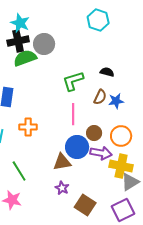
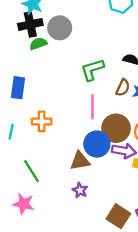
green semicircle: (25, 58) -> (38, 44), size x0.7
brown circle: (94, 133) -> (116, 128), size x1.6
brown square: (85, 205) -> (118, 216), moved

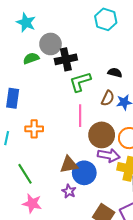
black cross: (30, 24) -> (66, 59), moved
blue circle: (97, 144) -> (84, 173), moved
pink star: (24, 204) -> (32, 203), moved

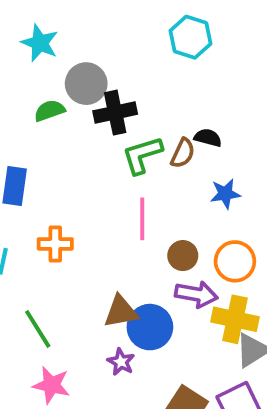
brown semicircle: (108, 98) -> (183, 153), moved
brown circle: (102, 135) -> (183, 256), size x0.6

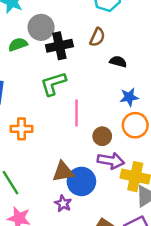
brown semicircle: (183, 153) -> (97, 37), moved
green L-shape: (142, 155) -> (53, 84), moved
orange circle: (235, 261) -> (135, 125), moved

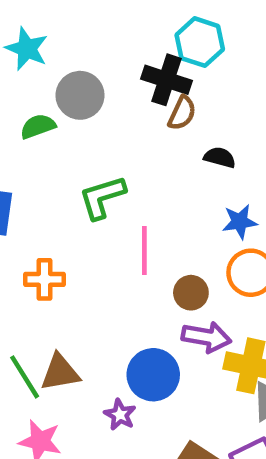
black cross: (59, 46) -> (167, 80), moved, turned 30
brown triangle: (63, 172) -> (60, 373), moved

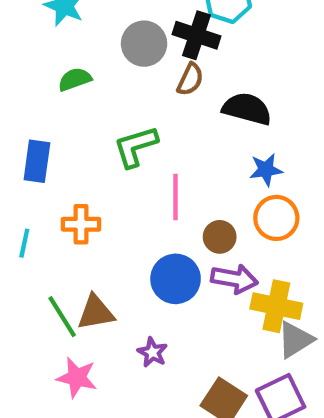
gray circle: (80, 95) -> (144, 44), moved
brown semicircle: (182, 113) -> (190, 79), moved
black semicircle: (220, 157) -> (247, 109), size x1.6
blue circle: (153, 375) -> (176, 279), moved

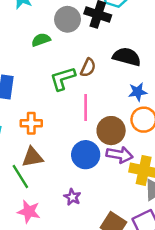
green semicircle: (75, 79) -> (41, 40), moved
brown semicircle: (190, 79) -> (88, 68), moved
brown circle: (220, 237) -> (111, 131), size x1.5
brown triangle: (96, 312) -> (32, 157), moved

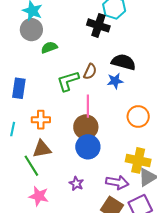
gray circle: (68, 19) -> (31, 30), moved
blue star: (138, 92) -> (115, 81), moved
brown circle: (111, 131) -> (86, 127), moved
purple arrow: (120, 155) -> (117, 182), moved

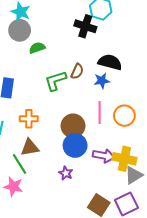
pink line: (88, 106) -> (100, 113), moved
purple arrow: (117, 182) -> (104, 156), moved
purple star: (76, 183) -> (66, 173), moved
pink star: (39, 196) -> (13, 186), moved

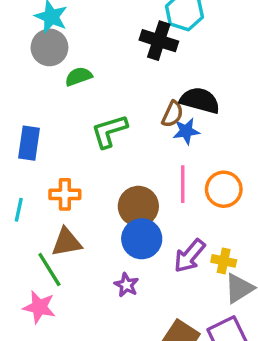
brown semicircle: (77, 71) -> (172, 114), moved
purple arrow: (104, 156) -> (190, 256), turned 120
yellow cross: (124, 159) -> (224, 261), size x0.6

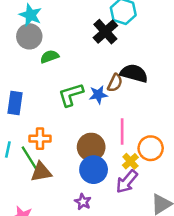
black cross: (159, 41) -> (105, 32), turned 30
blue star: (186, 131) -> (98, 95), moved
orange circle: (224, 189) -> (151, 148), moved
yellow cross: (224, 261) -> (130, 161), moved, turned 35
green line: (49, 270) -> (29, 158), moved

